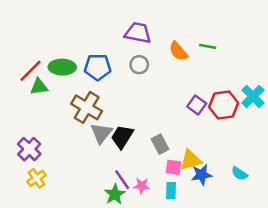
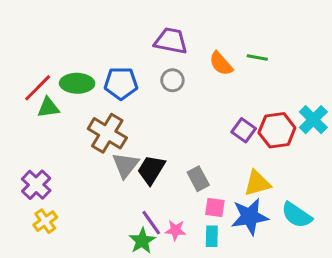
yellow triangle: (191, 160) -> (257, 183), moved
cyan semicircle: (239, 173) -> (297, 215), size x1.5
blue star: (202, 175) -> (250, 217), size x1.4

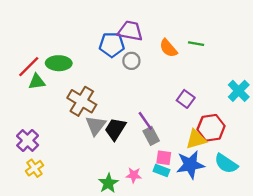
blue pentagon: (121, 83) -> (112, 45), moved
red hexagon: (277, 130) -> (211, 128), moved
purple line: (151, 223) -> (145, 121), moved
cyan rectangle: (212, 236) -> (161, 170), moved, turned -70

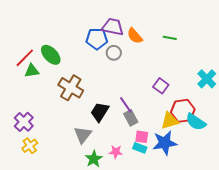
orange semicircle: (168, 48) -> (135, 36), moved
green ellipse: (59, 63) -> (51, 55), turned 45
gray triangle: (96, 125) -> (83, 135), moved
cyan semicircle: (226, 164) -> (196, 122), moved

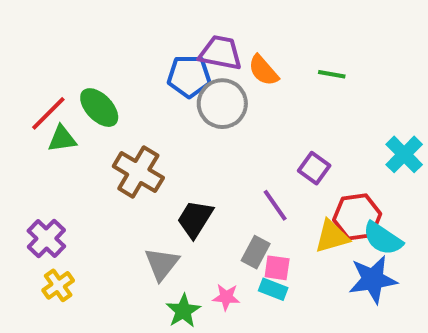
gray circle: (114, 53) -> (222, 104), size x1.6
purple line: (126, 105) -> (275, 205), moved
gray rectangle: (131, 118) -> (256, 252), moved, turned 56
blue star: (165, 143) -> (373, 280), moved

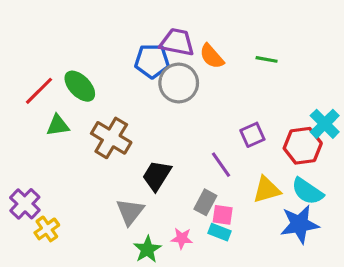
green triangle: (62, 139) -> (58, 125), moved
purple square: (314, 168) -> (252, 135), turned 30
red hexagon: (357, 217) -> (303, 146), moved
purple cross: (46, 238) -> (25, 204), moved

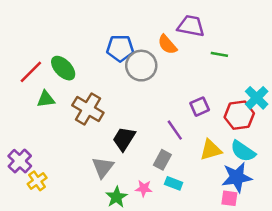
purple trapezoid: (177, 42) -> (191, 26), moved
green line: (267, 59) -> (219, 54), moved
pink square: (223, 215) -> (229, 198), moved

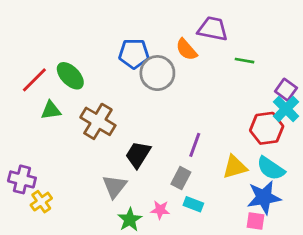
purple square: (200, 107) -> (286, 90), moved, turned -30
purple line: (175, 130) -> (195, 145), turned 55
purple cross: (20, 161) -> (22, 179), turned -30

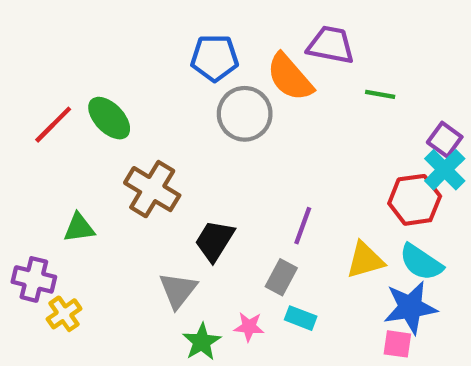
orange semicircle: (186, 50) -> (290, 77), size x1.4
blue pentagon: (134, 54) -> (215, 58), moved
green triangle: (51, 110) -> (79, 228), moved

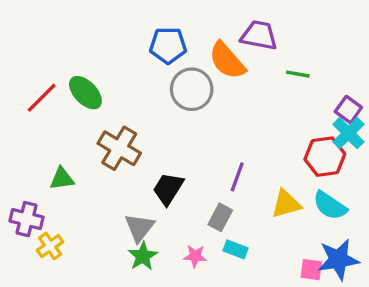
blue star: (410, 307) -> (338, 259), moved
green star: (202, 342) -> (143, 256), moved

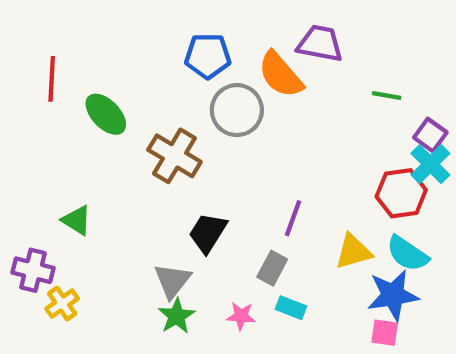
green line: (298, 74) -> (387, 95), moved
red line: (42, 98) -> (52, 79), moved, turned -42
brown cross: (119, 148) -> (174, 156), moved
green triangle: (62, 179) -> (77, 220), turned 40
blue star: (338, 259) -> (393, 295), moved

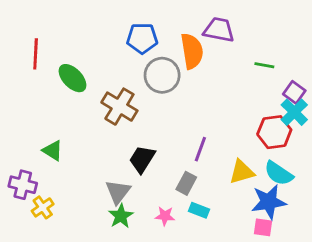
orange semicircle: (281, 75) -> (192, 51), turned -148

